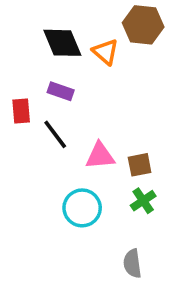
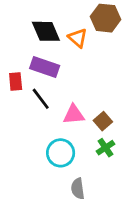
purple rectangle: (61, 91) -> (45, 67), size x1.5
brown square: (140, 165) -> (103, 121), turned -30
gray semicircle: (132, 264) -> (78, 189), moved

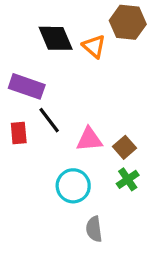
purple rectangle: (45, 67) -> (27, 86), moved
red rectangle: (16, 82) -> (19, 133), moved

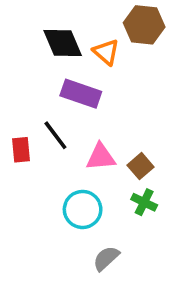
purple rectangle: (27, 86) -> (81, 94), moved
green cross: (128, 179) -> (144, 202), turned -30
gray semicircle: (94, 229) -> (106, 258), turned 55

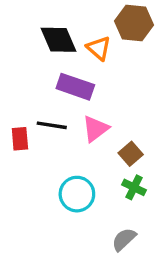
black line: (55, 135) -> (52, 125), turned -44
pink triangle: (101, 157) -> (95, 129), moved, turned -32
gray semicircle: (106, 258) -> (124, 239), moved

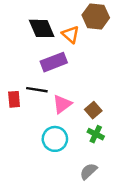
purple rectangle: (75, 87) -> (54, 62), turned -40
pink triangle: (95, 129) -> (62, 104), moved

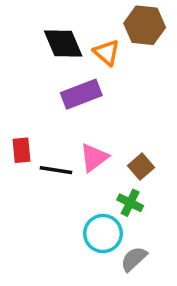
black line: (37, 90) -> (56, 170), moved
green cross: (96, 134) -> (130, 203), moved
cyan circle: (55, 139) -> (103, 234), moved

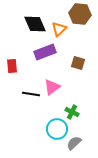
orange triangle: (107, 52) -> (59, 29), turned 35
red rectangle: (22, 150) -> (12, 66), moved
brown square: (141, 167) -> (78, 63), moved, turned -32

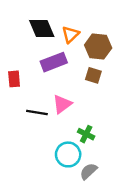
brown hexagon: (80, 14) -> (98, 47), moved

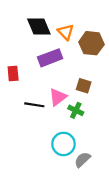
orange triangle: (70, 35) -> (66, 32), turned -30
brown square: (93, 75) -> (84, 86), moved
green cross: (86, 134) -> (76, 110), moved

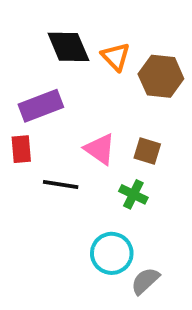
purple rectangle: (50, 58) -> (41, 106), moved
red rectangle: (13, 73) -> (21, 149), moved
pink triangle: (58, 97) -> (100, 149), moved, turned -48

